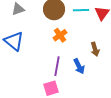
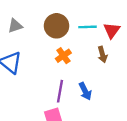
brown arrow: (95, 49) -> (102, 55), moved

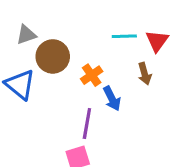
brown circle: (57, 26) -> (53, 56), moved
blue arrow: (85, 91) -> (112, 99), moved

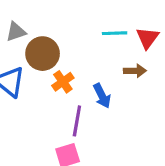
brown arrow: (145, 74) -> (135, 71), turned -75
orange cross: (92, 75) -> (63, 82), moved

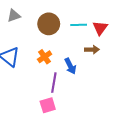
gray triangle: (16, 32) -> (14, 16), moved
brown circle: (43, 54) -> (49, 24), moved

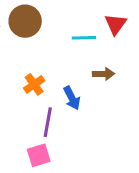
brown circle: (49, 24) -> (25, 21), moved
red triangle: (100, 28) -> (116, 24), moved

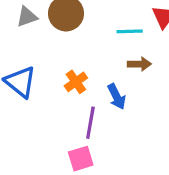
brown arrow: (104, 74) -> (139, 64), moved

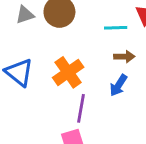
orange cross: (76, 82) -> (68, 72), size x1.5
blue arrow: (117, 97) -> (118, 85), moved, turned 60

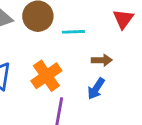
cyan line: (116, 28) -> (73, 32), moved

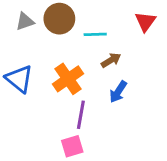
brown arrow: (102, 60) -> (111, 60), moved, turned -30

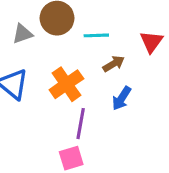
gray triangle: (25, 22) -> (22, 34), moved
red triangle: (145, 22) -> (151, 42), moved

